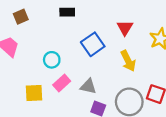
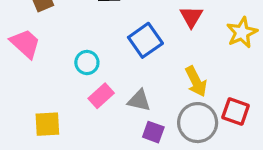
yellow arrow: (128, 61) -> (196, 81), moved
yellow square: (34, 93) -> (47, 124), moved

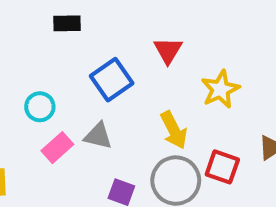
yellow star: (242, 32) -> (220, 89), moved
gray triangle: (139, 100) -> (98, 136), moved

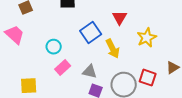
yellow arrow: (174, 130) -> (113, 49), moved
gray triangle: (98, 136) -> (90, 72), moved

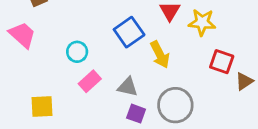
yellow star: (147, 38) -> (202, 22), moved, turned 30
red square: (148, 78) -> (222, 62), moved

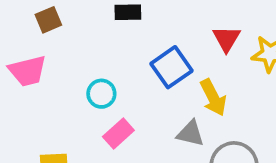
pink trapezoid: (22, 35) -> (28, 71), turned 124
gray triangle: (128, 87) -> (190, 133), moved

